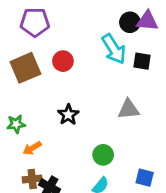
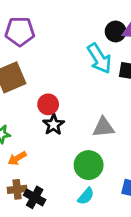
red circle: (63, 61) -> (48, 104), moved
gray triangle: (129, 109) -> (103, 127), moved
green circle: (103, 155) -> (89, 165), size x1.4

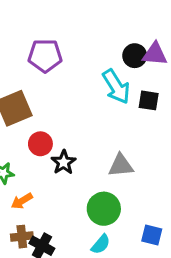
purple pentagon: (20, 31) -> (45, 56), moved
red circle: (48, 104) -> (40, 144), moved

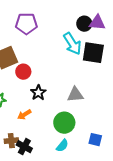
black square: (149, 100) -> (93, 53), size x1.6
red circle: (40, 144) -> (23, 72), moved
orange arrow: (22, 201) -> (24, 115), moved

